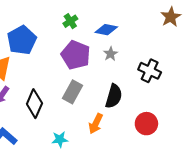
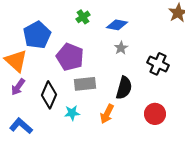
purple pentagon: (76, 55) -> (70, 57), moved
gray rectangle: (72, 92) -> (85, 84), turned 55
cyan star: (60, 139) -> (72, 113), moved

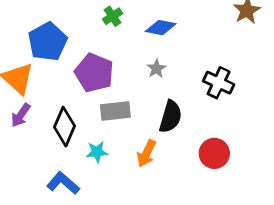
gray star: (121, 48) -> (156, 69), moved
blue L-shape: (21, 126) -> (63, 183), moved

